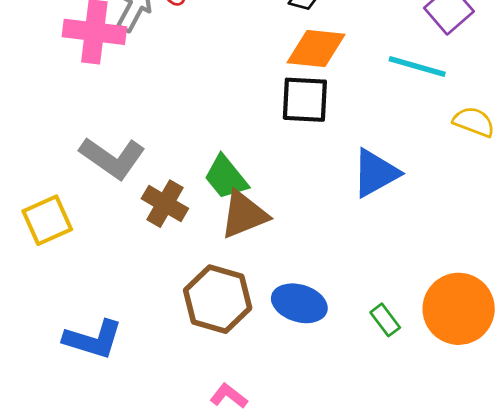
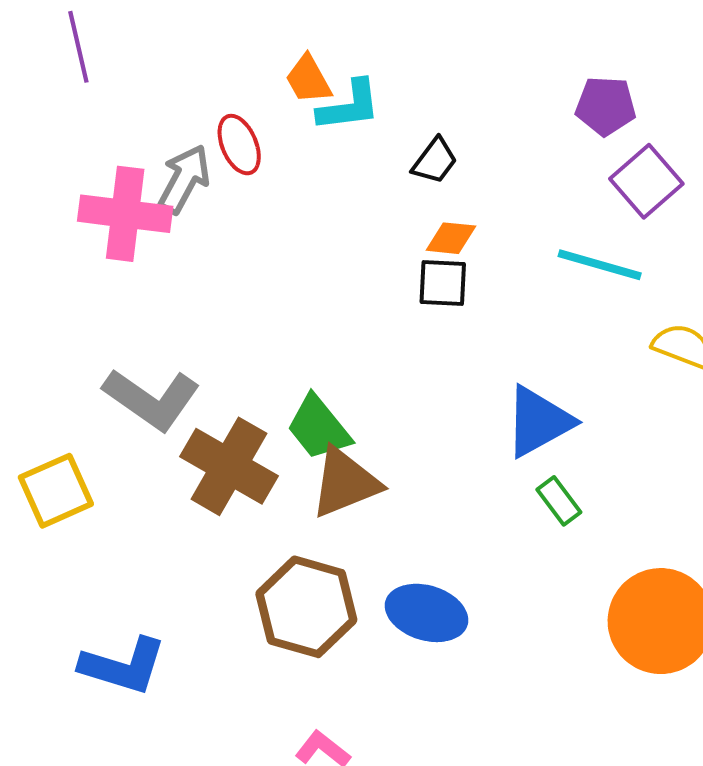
orange diamond: (316, 48) -> (451, 238), size x0.6
black square: (305, 100) -> (443, 283), moved, size x0.7
brown cross: (165, 204) -> (229, 466), size x1.4
green rectangle: (385, 320) -> (559, 501), moved

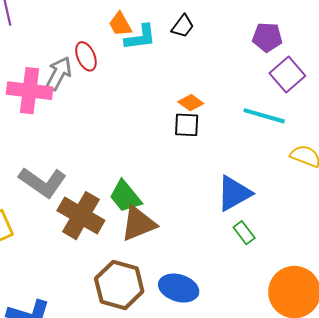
black trapezoid: (435, 161) -> (183, 26), moved
orange diamond: (451, 238) -> (191, 103), turned 30

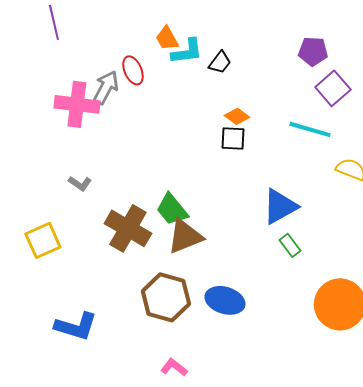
black trapezoid: (183, 26) -> (220, 62), moved
gray L-shape: (43, 182) -> (80, 183), moved, size x0.5

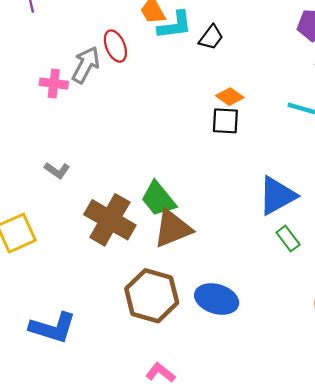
pink cross: (77, 104) -> (54, 83), size x0.6

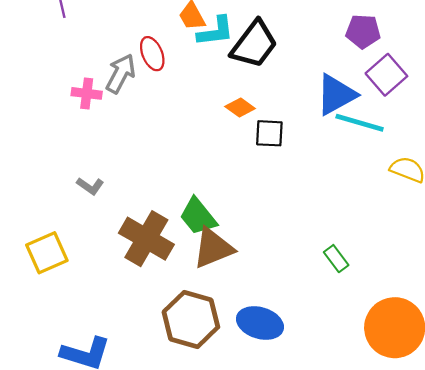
black trapezoid: (211, 37) -> (254, 44), size x1.8
orange diamond: (230, 97) -> (240, 108), moved
blue triangle: (277, 196) -> (336, 95), moved

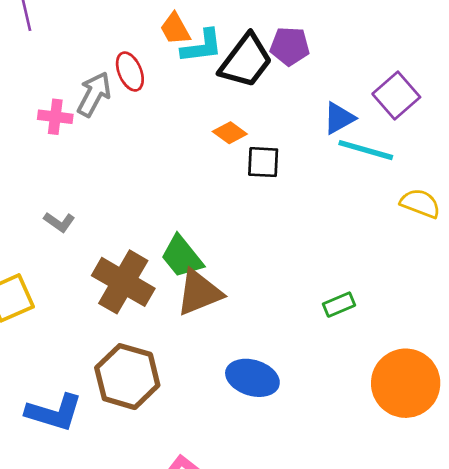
purple pentagon: (363, 31) -> (290, 46), moved
blue triangle: (336, 95) -> (339, 118), size x0.7
green rectangle: (336, 259) -> (339, 305), turned -76
brown hexagon: (191, 319) -> (127, 377), moved

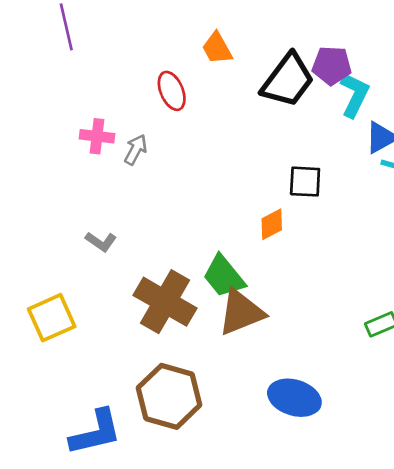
cyan L-shape: (202, 46) -> (354, 95), moved, turned -57
gray arrow: (94, 94) -> (136, 150), moved, size x0.7
orange diamond: (230, 133) -> (272, 224), moved, turned -64
blue L-shape: (54, 412) -> (96, 432), turned -30

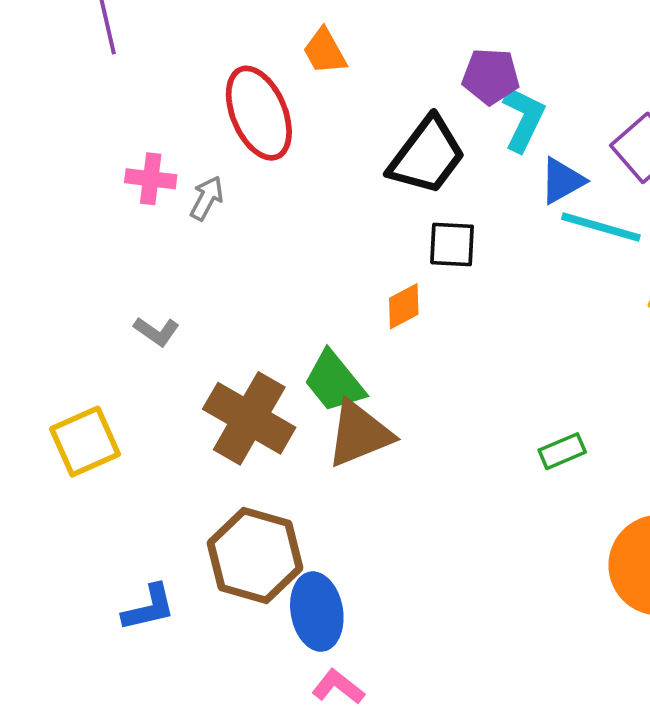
black trapezoid: (288, 80) -> (427, 156), moved
red ellipse: (172, 91) -> (259, 113), size x1.6
blue ellipse: (294, 398) -> (317, 612), moved, turned 63
blue L-shape: (96, 432) -> (149, 608), size x0.7

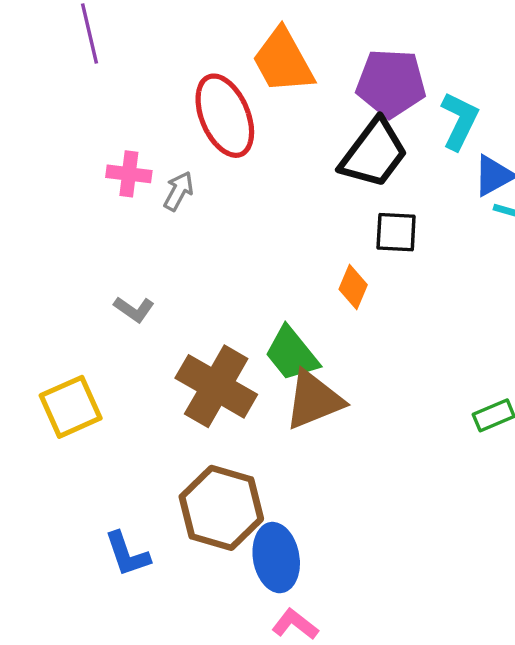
orange trapezoid: (325, 51) -> (283, 61), size x1.6
purple pentagon: (491, 76) -> (391, 83), moved, size x1.4
orange diamond: (404, 306) -> (353, 287), turned -39
blue L-shape: (149, 608) -> (127, 554), turned 84

